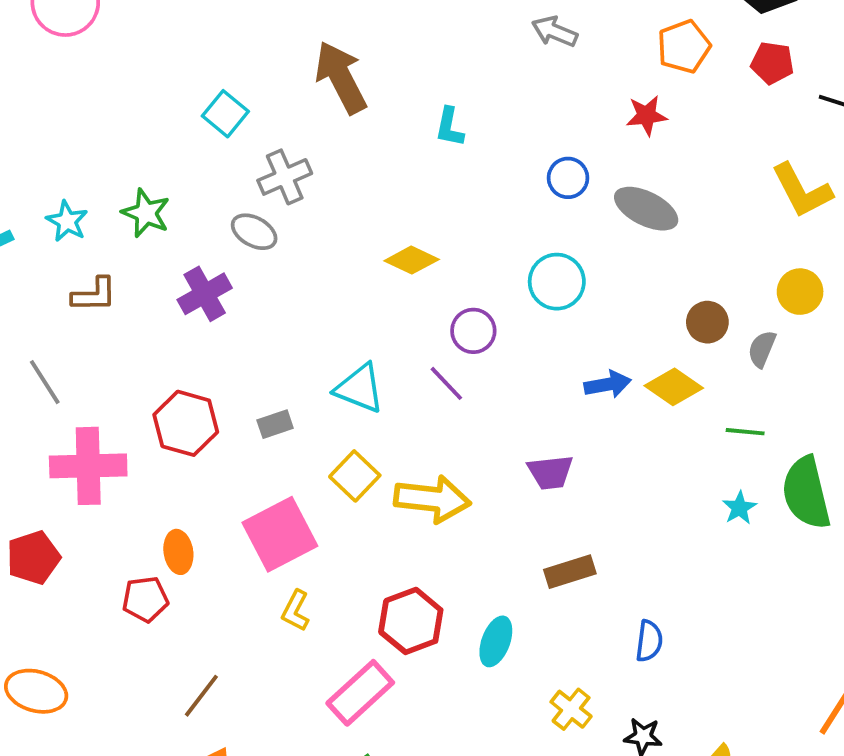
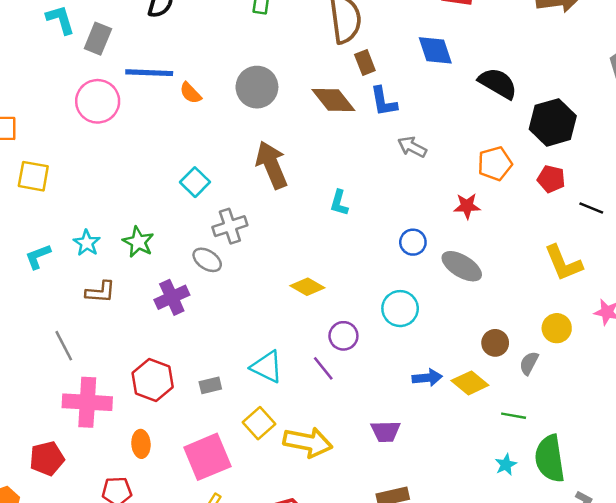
orange ellipse: (178, 552) -> (141, 444), moved

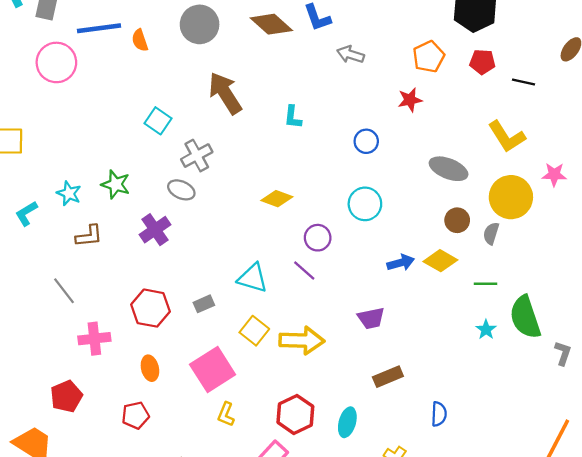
orange semicircle: (190, 93) -> (140, 40), turned 35
gray ellipse: (462, 266) -> (449, 169), moved
yellow circle: (557, 328) -> (511, 197), size x1.6
pink cross: (87, 402) -> (94, 339), size x0.7

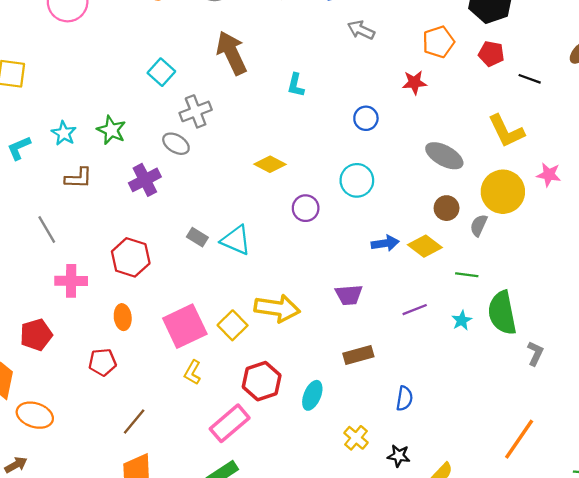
purple line: (304, 271) -> (415, 310), moved, turned -70
gray rectangle: (204, 304) -> (197, 237), moved, turned 48
yellow square: (254, 331) -> (233, 325), moved

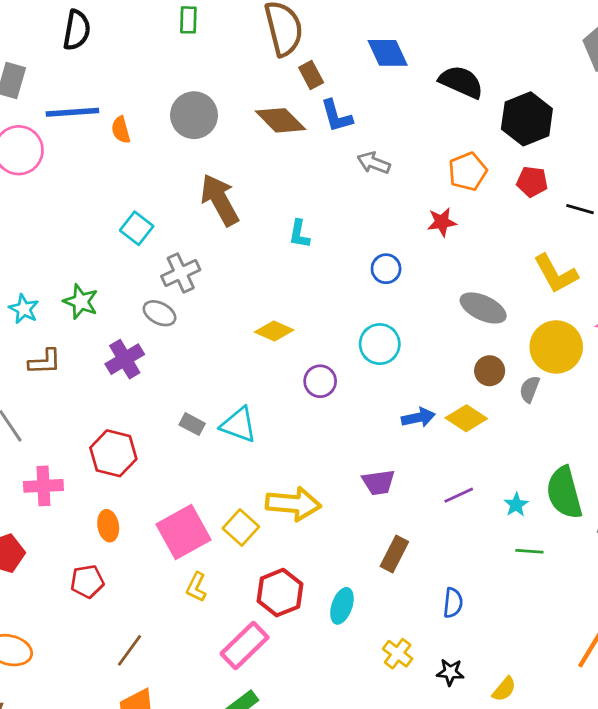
green line: (467, 275) -> (529, 551), moved
brown rectangle: (358, 355) -> (394, 554), turned -44

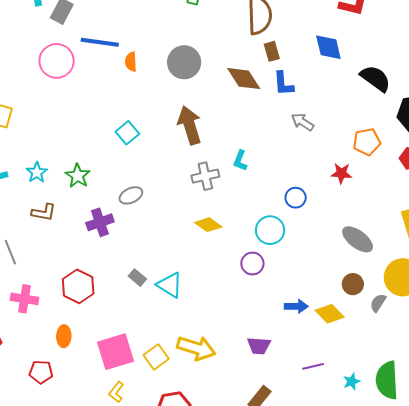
gray cross: (181, 273) -> (205, 176), moved
gray ellipse: (159, 313) -> (131, 195), turned -65
cyan circle: (380, 344) -> (270, 230), moved
purple circle: (320, 381) -> (252, 264), moved

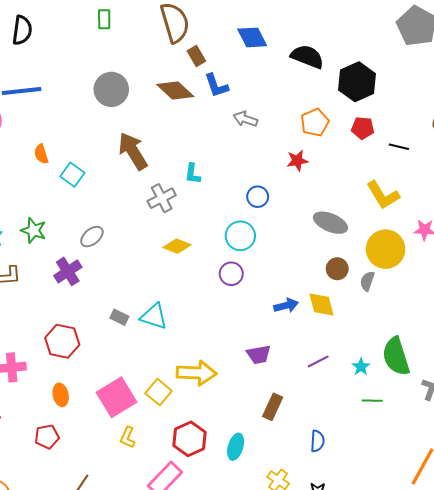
orange semicircle: (131, 62) -> (41, 154), moved
yellow diamond: (330, 314) -> (322, 305), turned 44

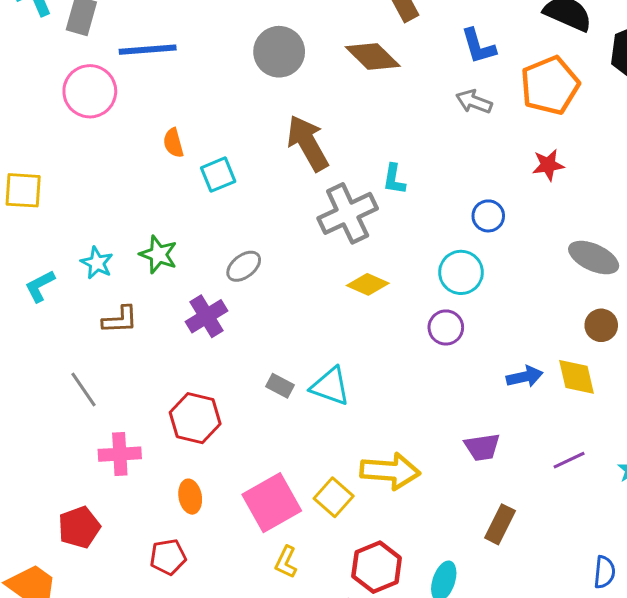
blue L-shape: (216, 86) -> (478, 46), moved
orange pentagon: (315, 122) -> (550, 85), moved, size x1.4
cyan square: (72, 175) -> (218, 175), turned 30
gray cross: (162, 198) -> (348, 213), size x1.4
blue semicircle: (317, 441) -> (604, 572), moved

